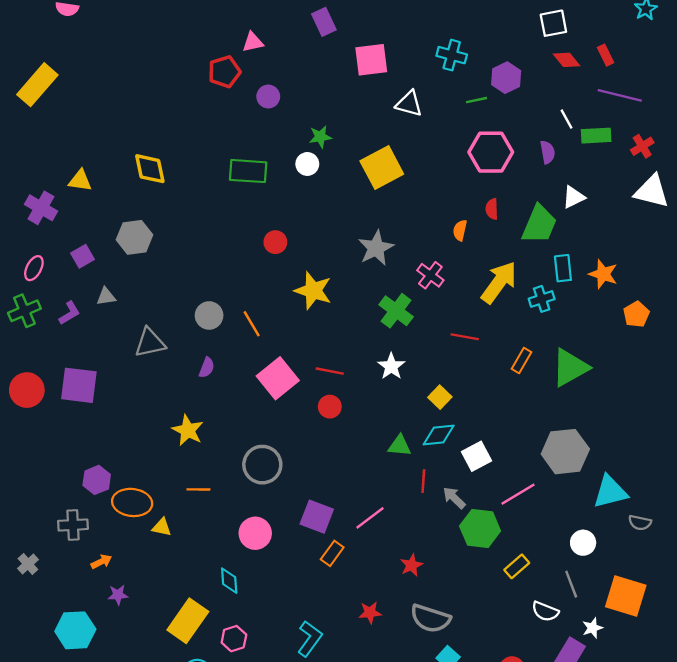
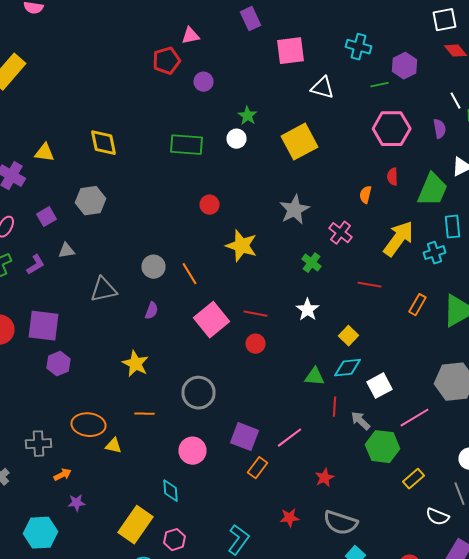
green star: (320, 137) -> (248, 116), turned -30
green cross: (396, 311) -> (312, 263), size x0.7
purple hexagon: (97, 480) -> (58, 364), moved

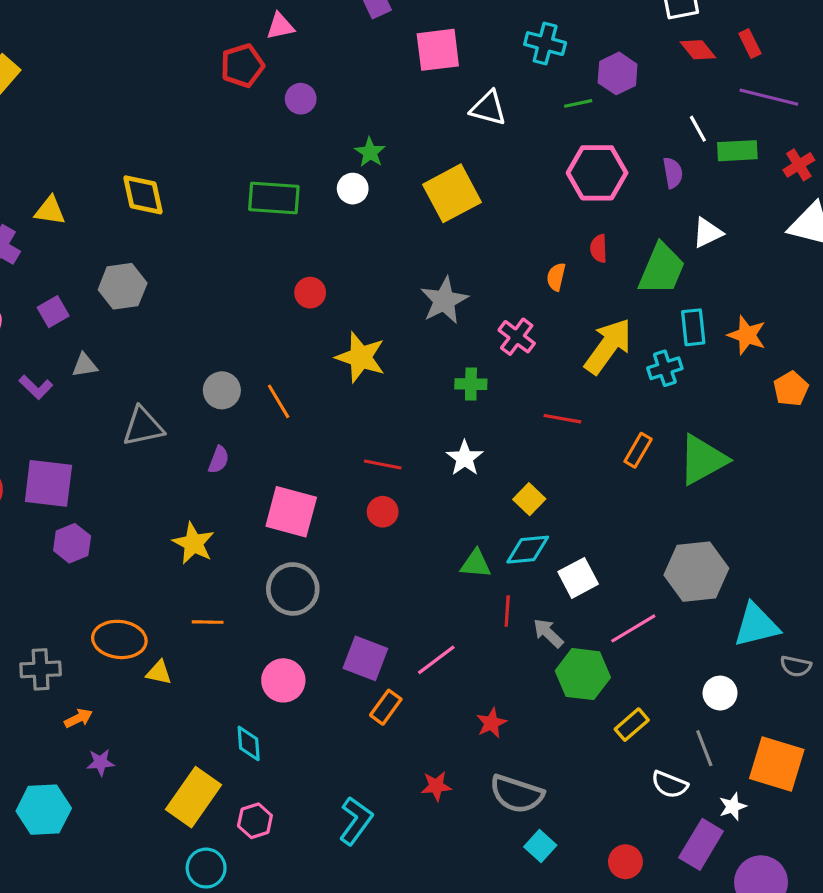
green cross: (312, 263) -> (471, 384), turned -36
purple L-shape: (36, 265) -> (36, 387), turned 75
pink square: (212, 320) -> (291, 512), moved, turned -36

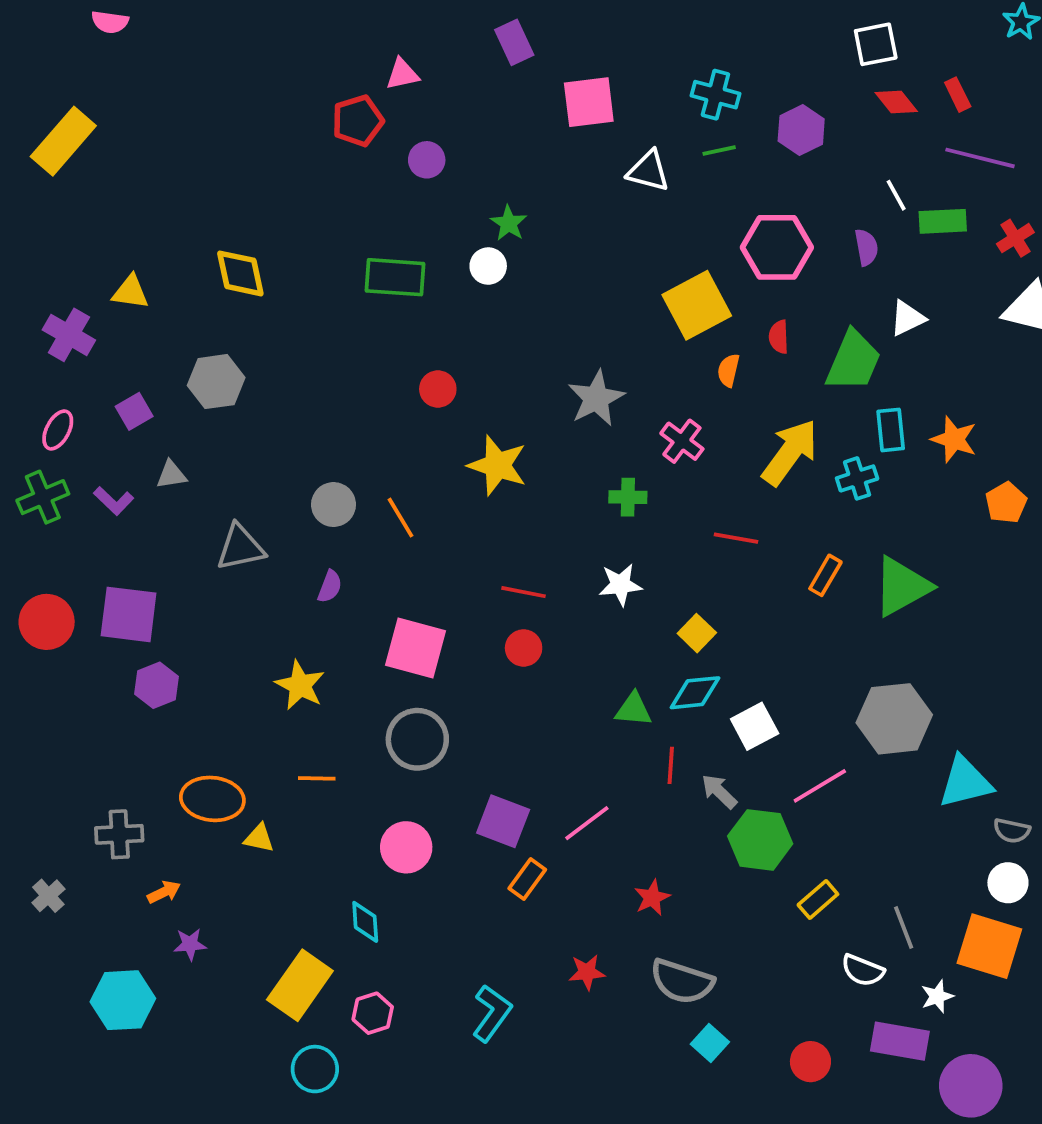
green line: (578, 103) -> (719, 151), moved
yellow square: (452, 193) -> (697, 305), moved
white star: (465, 458) -> (620, 585), turned 30
white circle: (720, 693) -> (1008, 883), moved
purple rectangle: (701, 844) -> (900, 1041), turned 69

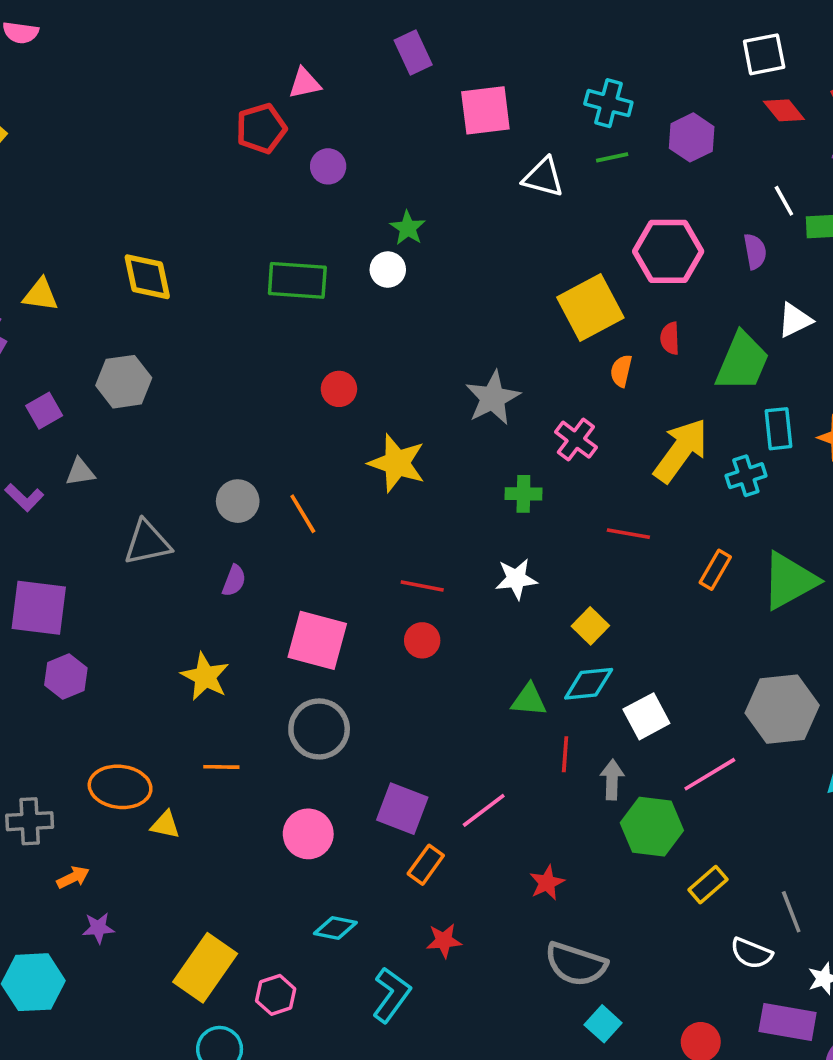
gray arrow: (719, 791) -> (612, 780), turned 48
cyan diamond: (365, 922) -> (335, 928), moved, turned -75
red star: (587, 972) -> (444, 941), moved

